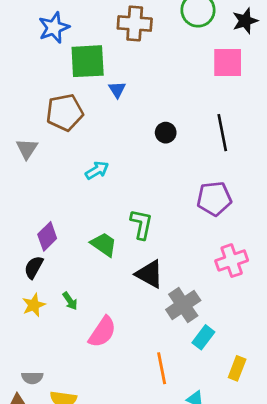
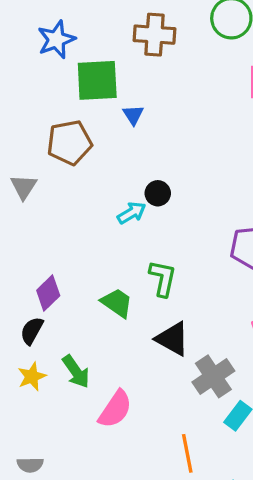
black circle: (166, 133) -> (158, 193), moved
cyan arrow: (97, 170) -> (132, 213), moved
green arrow: (70, 301) -> (76, 372), size x1.5

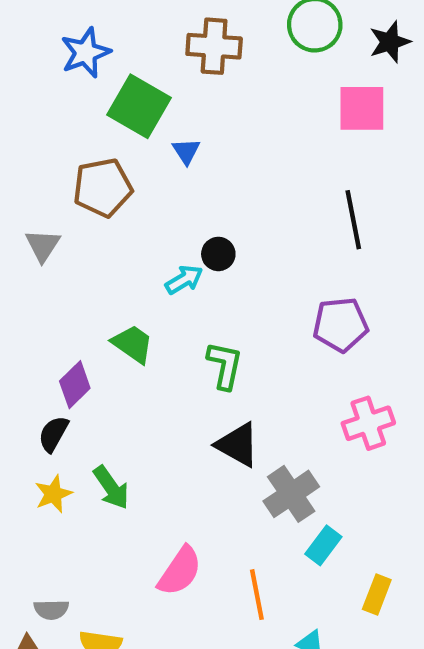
green square: (97, 80) -> (139, 106), turned 33
green trapezoid: (117, 303) -> (133, 344), moved
pink semicircle: (115, 409) -> (180, 571), moved

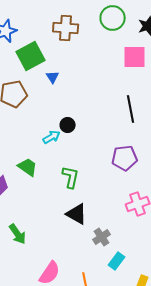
green square: (139, 106) -> (31, 56), turned 32
gray cross: (291, 494) -> (102, 237), size x0.7

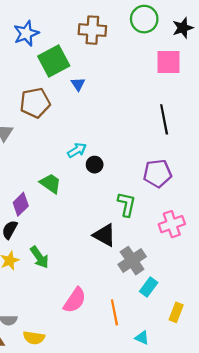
black circle: (68, 125) -> (95, 165), moved
green L-shape: (71, 177) -> (127, 204), moved
gray cross: (102, 237) -> (132, 261), size x1.4

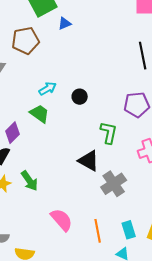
blue triangle: (78, 84) -> (65, 24), turned 40
cyan arrow: (77, 150) -> (48, 89), moved
cyan rectangle: (149, 287) -> (129, 230), moved, turned -54
pink semicircle: (75, 300) -> (62, 220), turned -75

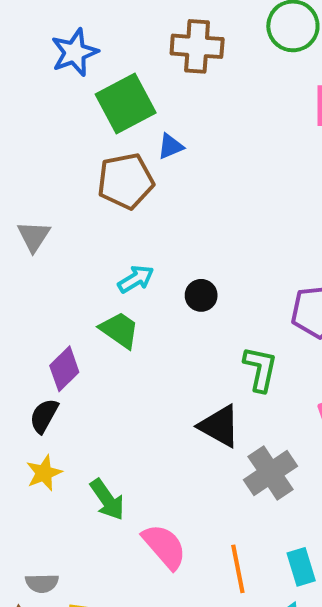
brown pentagon: (26, 41) -> (126, 181), moved
green arrow: (30, 181) -> (107, 499), moved

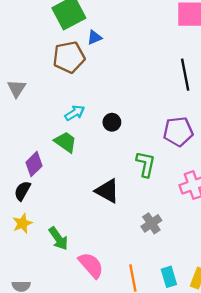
black triangle: (219, 426) -> (107, 191), moved
gray cross: (271, 473) -> (151, 223), size x0.7

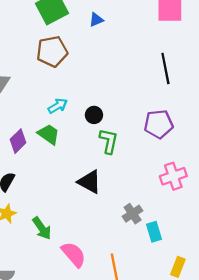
blue triangle: (94, 37) -> (96, 20), moved
purple diamond: (34, 164) -> (18, 141), moved
green L-shape: (146, 164) -> (109, 141), moved
cyan rectangle: (169, 277) -> (154, 232), moved

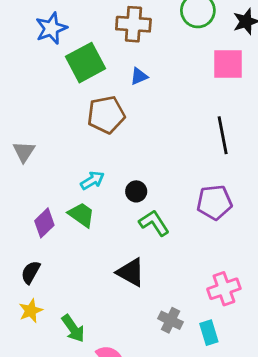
brown pentagon: (52, 51) -> (106, 115), moved
green L-shape: (109, 141) -> (154, 223), turned -45
pink cross: (173, 176) -> (224, 289), moved
gray cross: (133, 214) -> (170, 320), moved, turned -30

